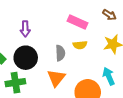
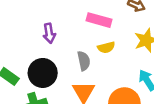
purple arrow: (25, 29) -> (49, 33), moved

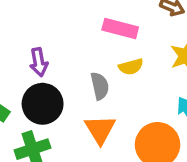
purple arrow: (49, 33) -> (39, 62), moved

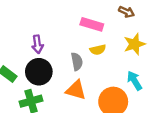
orange triangle: (100, 129) -> (76, 90), turned -45

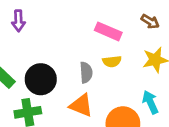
purple arrow: (37, 44) -> (18, 21), moved

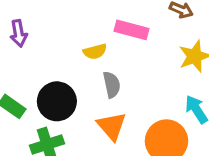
yellow semicircle: (112, 61) -> (95, 51), moved
orange triangle: (81, 105) -> (112, 126), turned 35

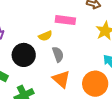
black circle: (57, 101) -> (24, 55), moved

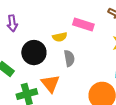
orange triangle: (61, 79) -> (50, 84), moved

